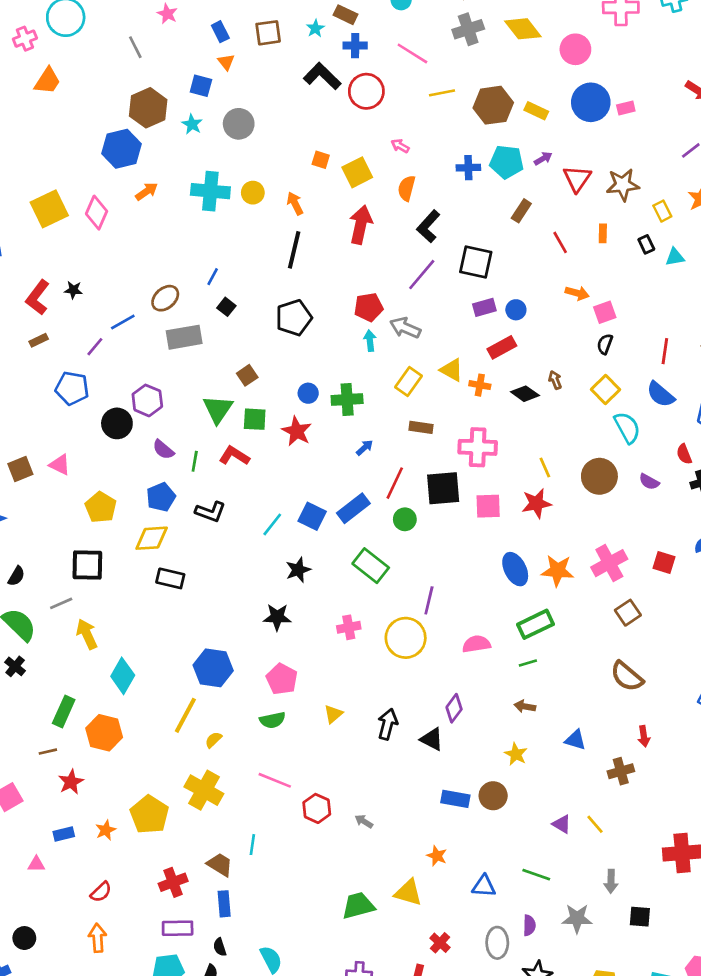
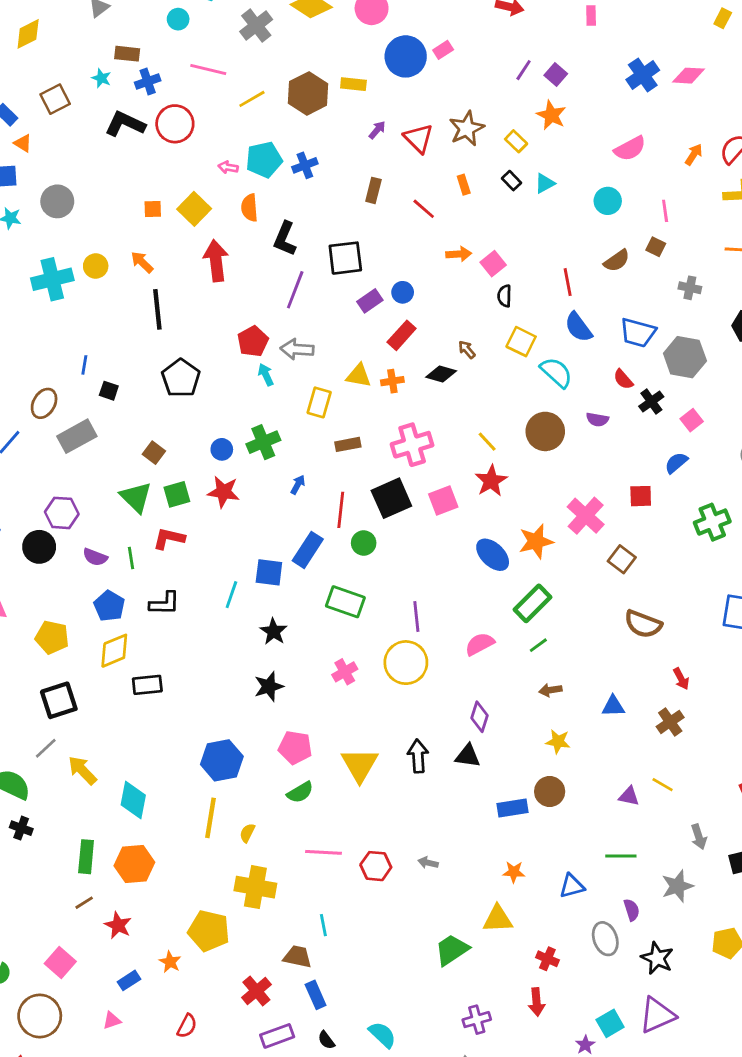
cyan pentagon: (507, 162) -> (264, 160), moved
blue semicircle: (661, 394) -> (578, 327), turned 32
yellow triangle: (333, 714) -> (360, 765), size x1.8

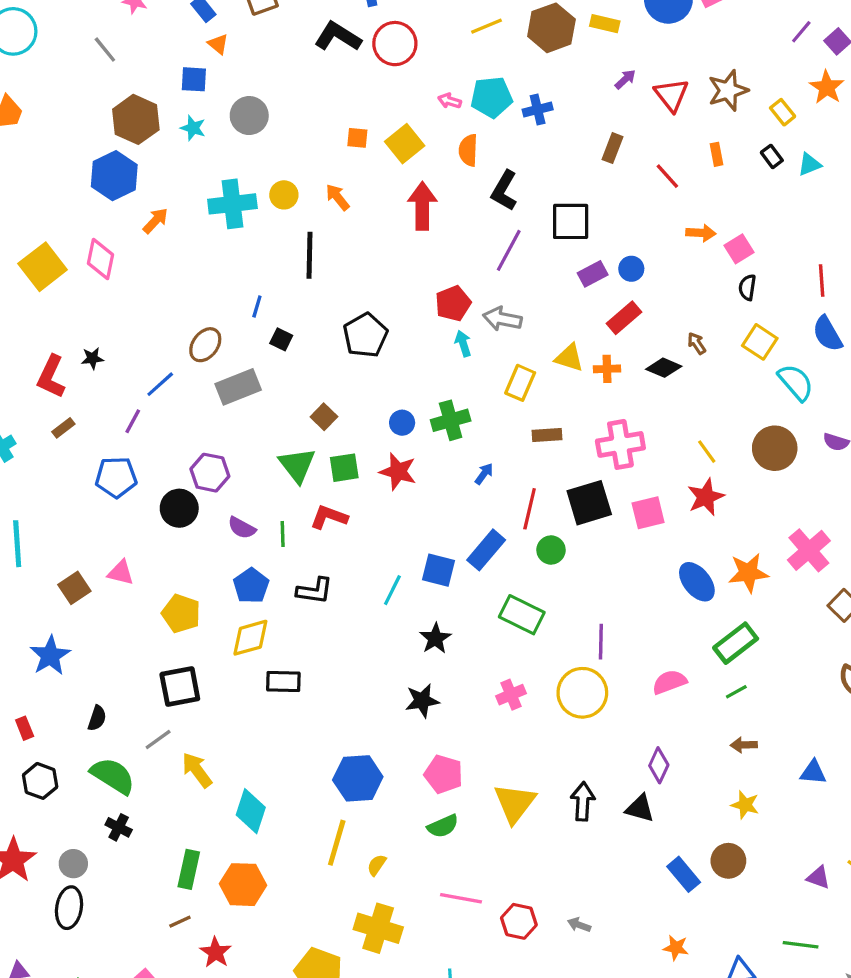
black line: (157, 309) -> (310, 255), moved
blue rectangle: (513, 808) -> (684, 874), turned 52

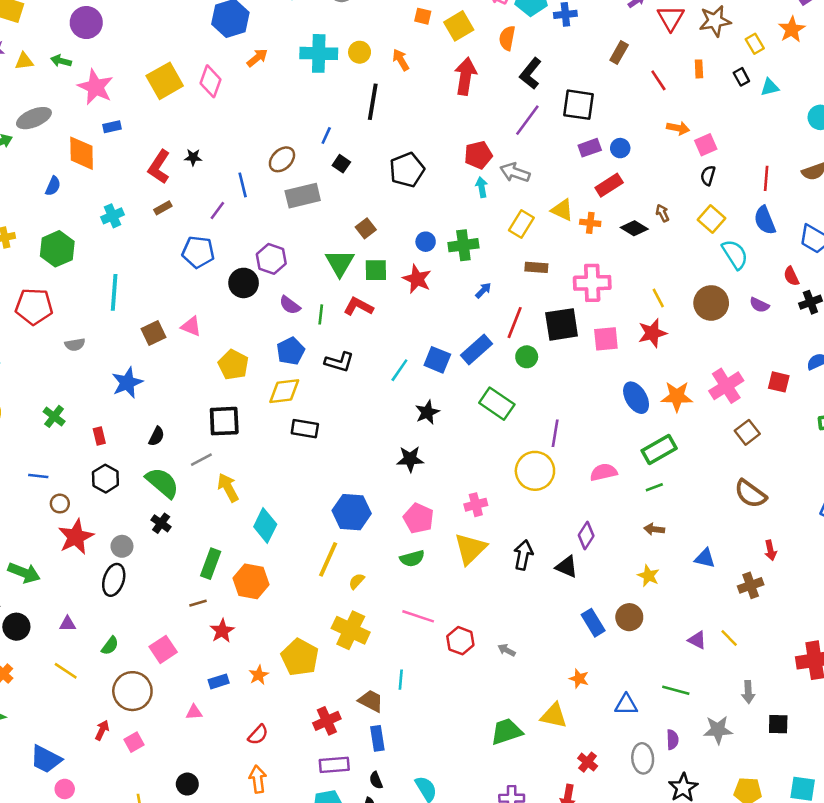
blue line: (160, 384) -> (243, 185), turned -70
pink cross: (511, 695) -> (476, 505), moved

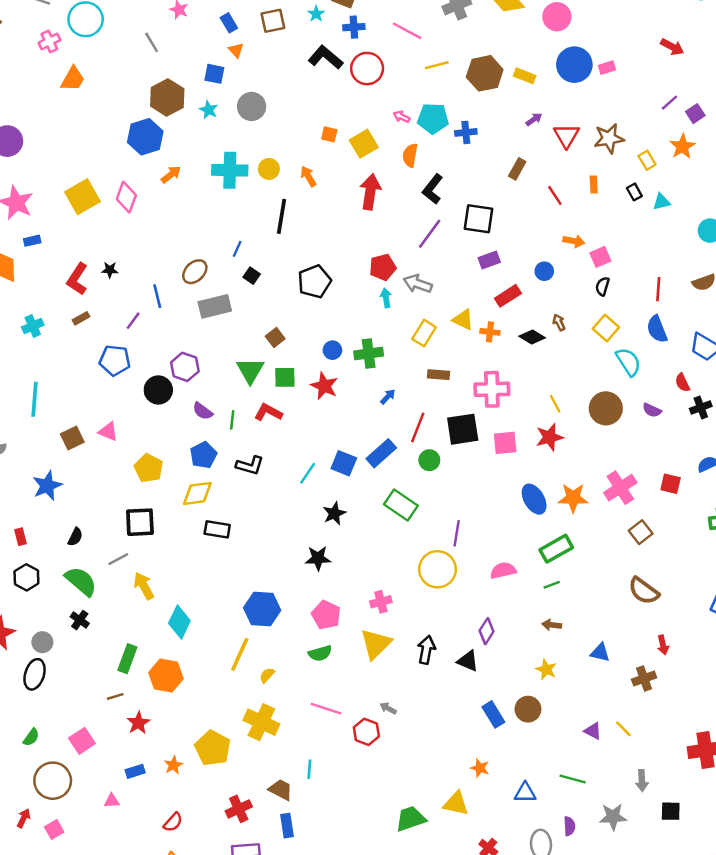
blue circle: (620, 148) -> (544, 271), moved
gray arrow: (507, 650) -> (388, 708), moved

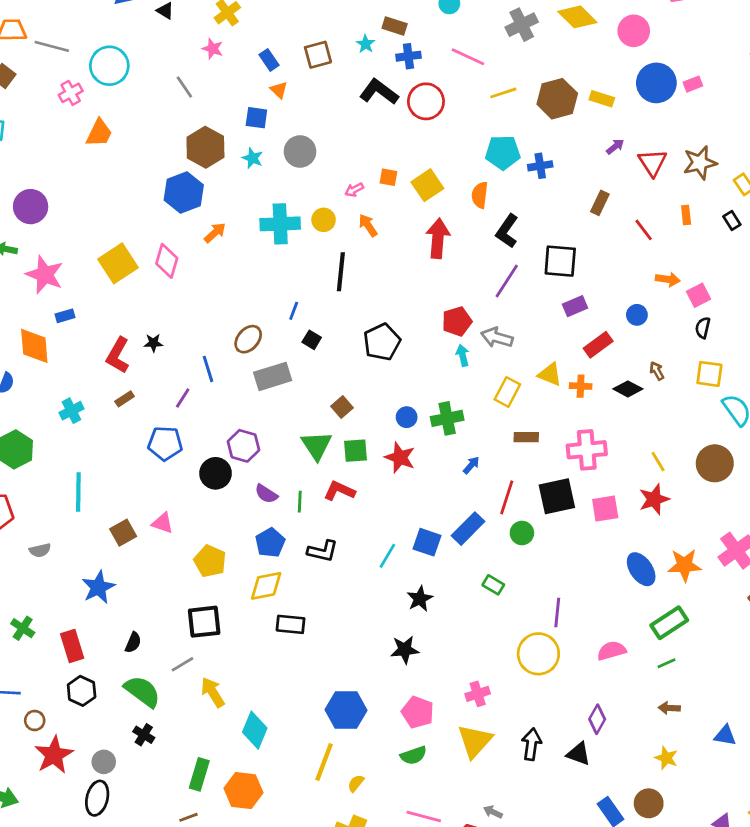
pink arrow: (402, 117) -> (354, 190), moved, turned -49
yellow square: (606, 328) -> (709, 374), turned -30
green rectangle: (401, 505) -> (493, 585), size x0.6
red rectangle: (21, 537) -> (72, 646), size x1.6

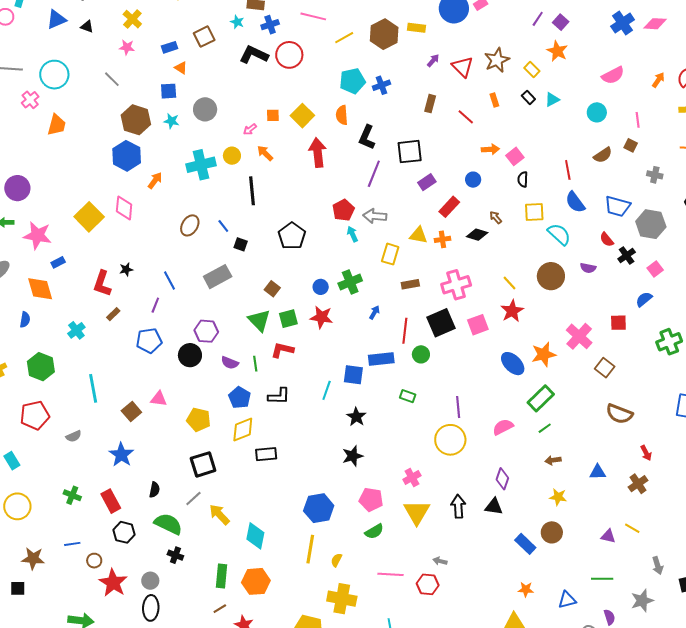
blue rectangle: (269, 60) -> (169, 47), turned -63
blue line: (294, 311) -> (223, 226), turned -48
brown ellipse: (248, 339) -> (190, 225), moved
blue rectangle: (468, 529) -> (381, 359), turned 50

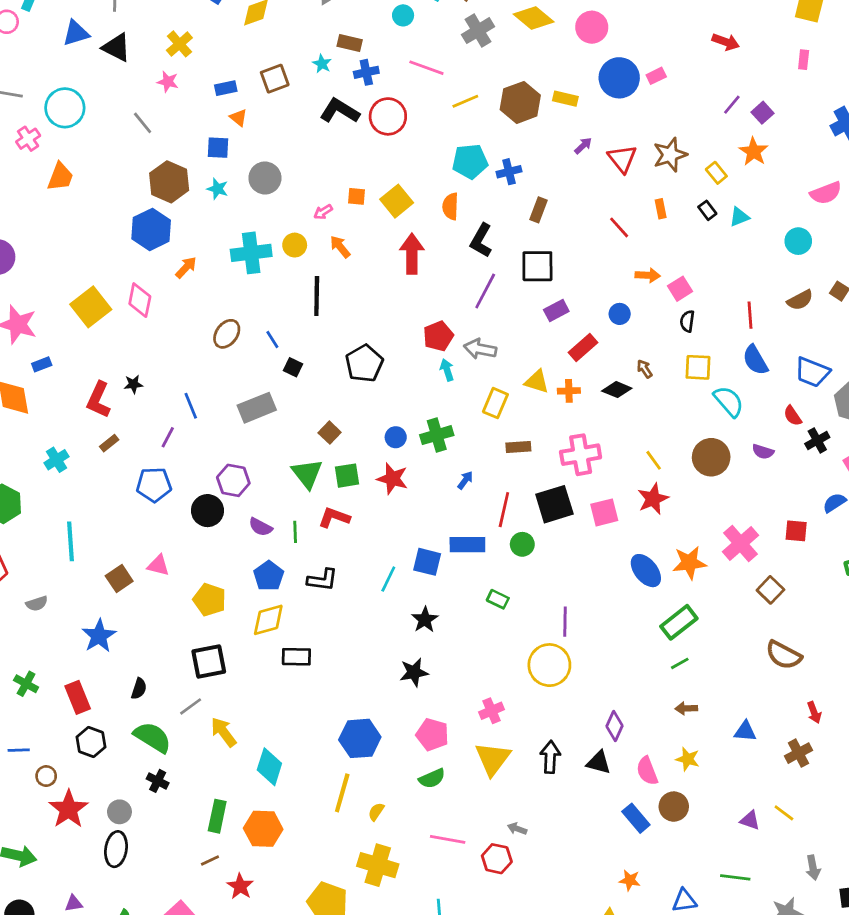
black triangle: (87, 27) -> (117, 47), size x1.6
brown rectangle: (430, 104) -> (538, 210), moved
pink semicircle: (503, 427) -> (647, 771), moved, turned -90

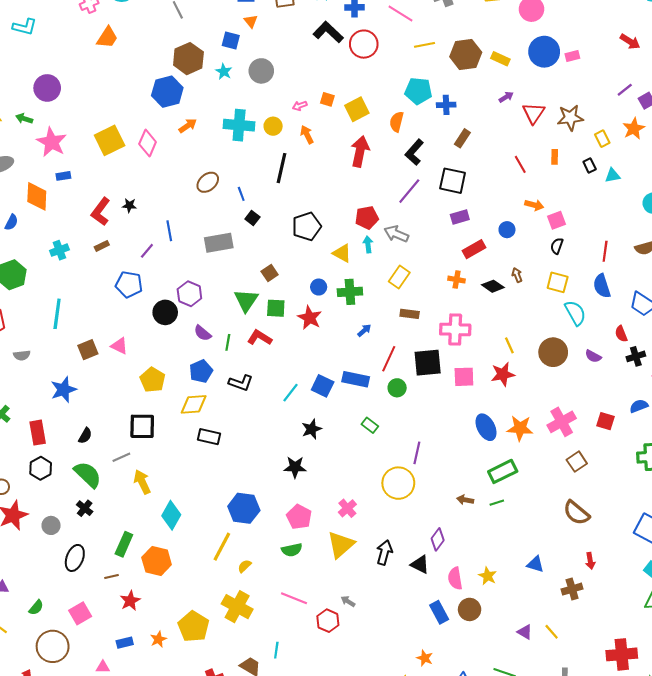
yellow triangle: (537, 382) -> (342, 253), moved
brown arrow: (686, 708) -> (465, 500), moved
pink cross: (491, 711) -> (347, 508), turned -30
black ellipse: (116, 849) -> (75, 558), moved

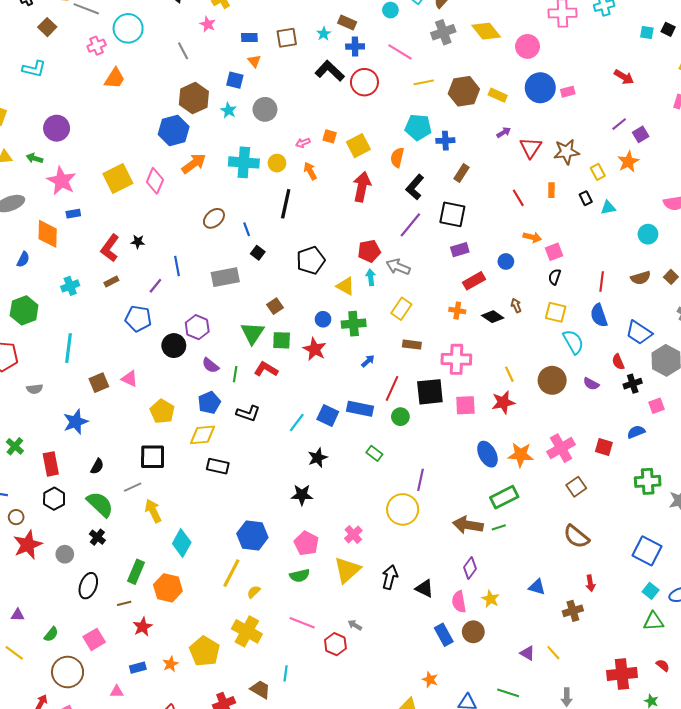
orange arrow: (188, 126) -> (194, 164), size x1.4
brown arrow: (465, 500) -> (468, 525), size x1.8
purple diamond: (438, 539) -> (470, 568), moved

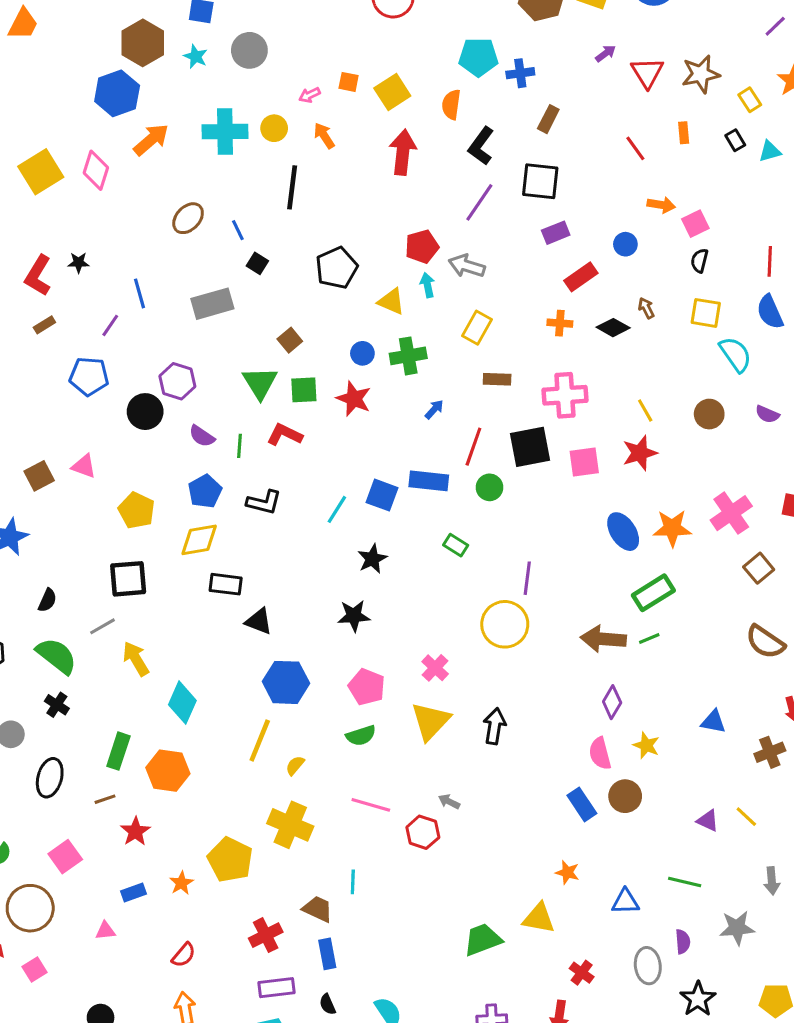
brown circle: (552, 380) -> (709, 414), size x0.7
black triangle: (424, 588) -> (259, 621), moved

